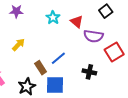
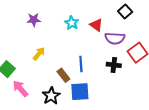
blue line: (58, 58) -> (81, 64), turned -49
black cross: (89, 72) -> (114, 65), moved

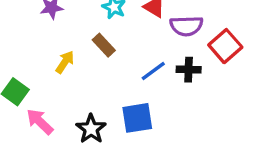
blue line: (81, 64) -> (153, 71), moved, turned 63
brown rectangle: (63, 75) -> (104, 45), moved

